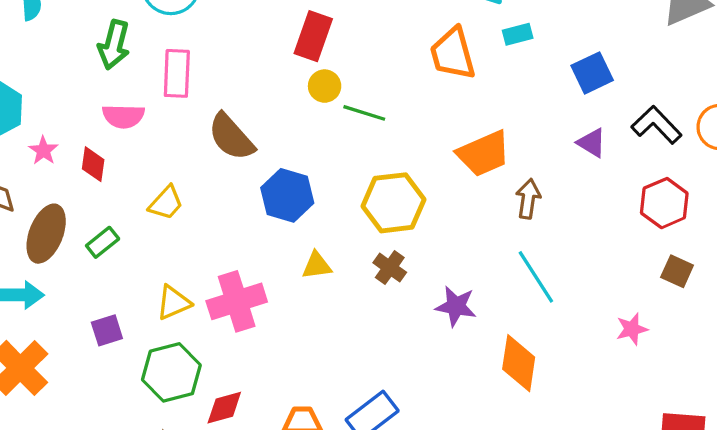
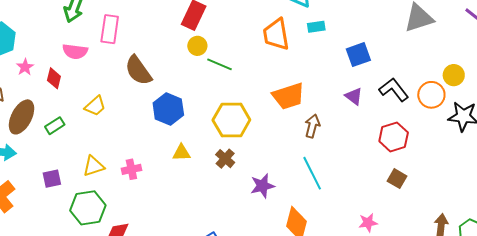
pink cross: (237, 301) -> (131, 169), size x0.6
purple star: (456, 306) -> (262, 186), turned -30
pink star: (632, 329) -> (368, 223), moved

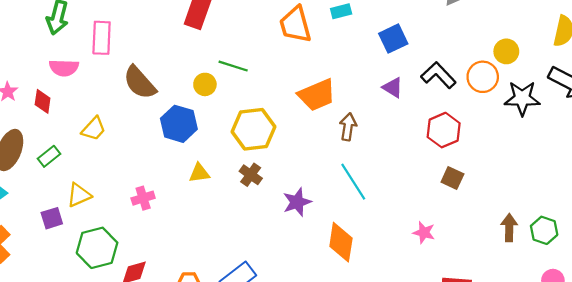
yellow circle: (197, 46) -> (205, 84), moved
yellow triangle: (94, 166) -> (79, 195), moved
pink star: (368, 223) -> (424, 233), turned 30

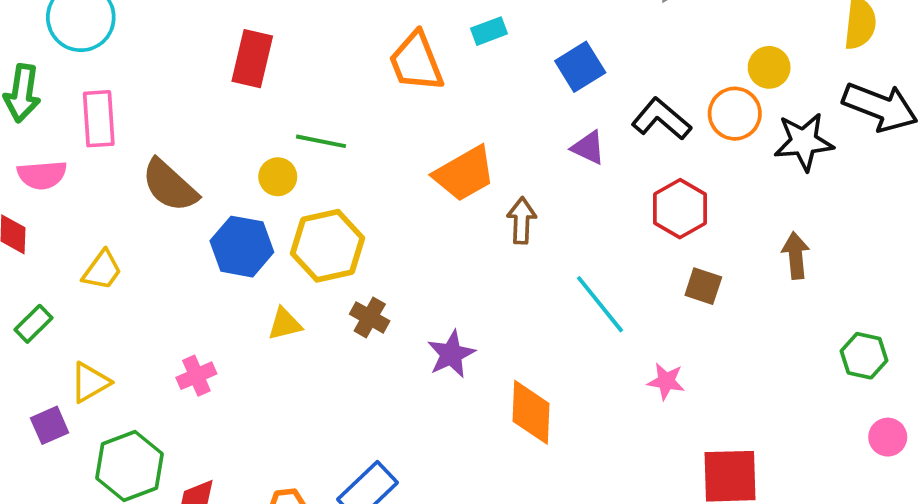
yellow hexagon: (253, 129) -> (327, 246), moved
cyan line: (353, 182) -> (600, 304), moved
brown arrow: (509, 228) -> (796, 255), moved

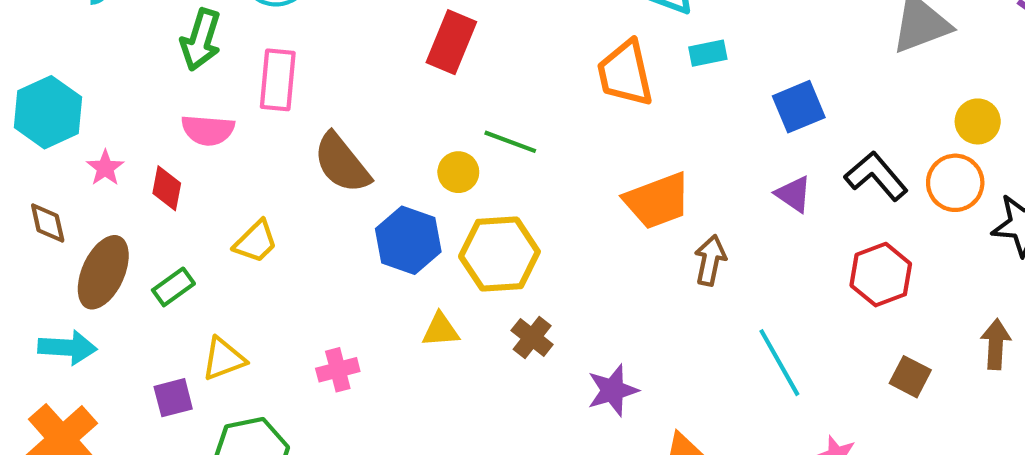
yellow circle: (769, 67) -> (978, 121), moved
brown square: (703, 286) -> (910, 377), moved

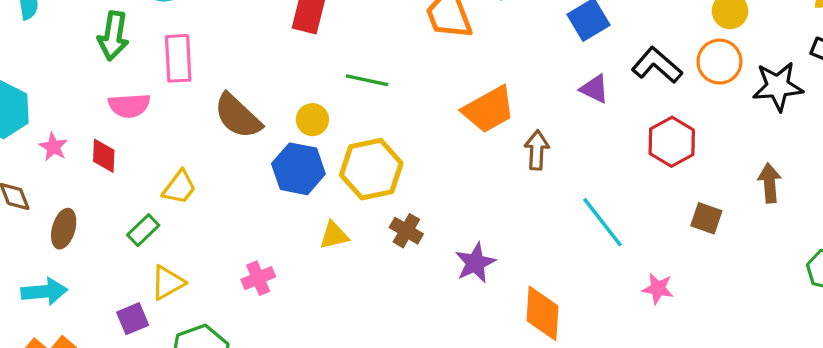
yellow circle: (458, 172) -> (312, 120), moved
brown ellipse: (103, 272) -> (64, 229), size x0.7
green rectangle: (173, 287) -> (143, 230), moved

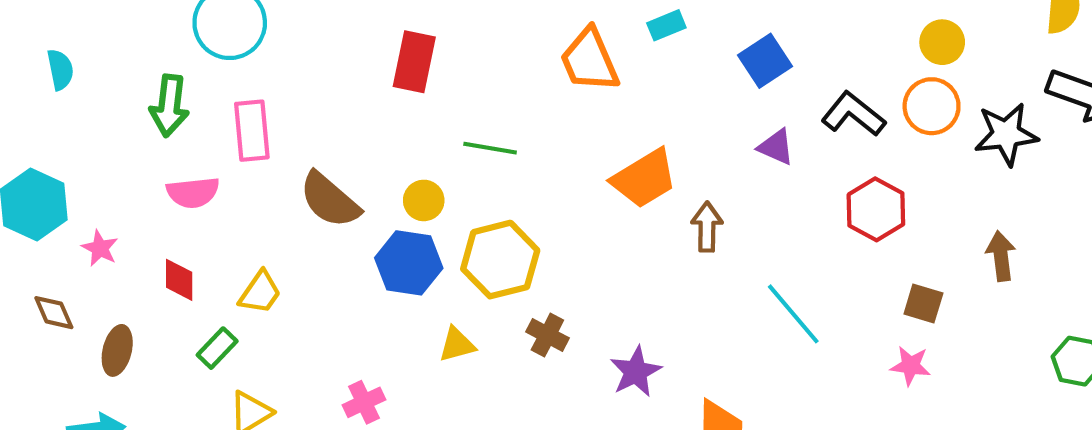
red diamond: (104, 156) -> (179, 280), moved
pink star: (658, 289) -> (911, 366), moved

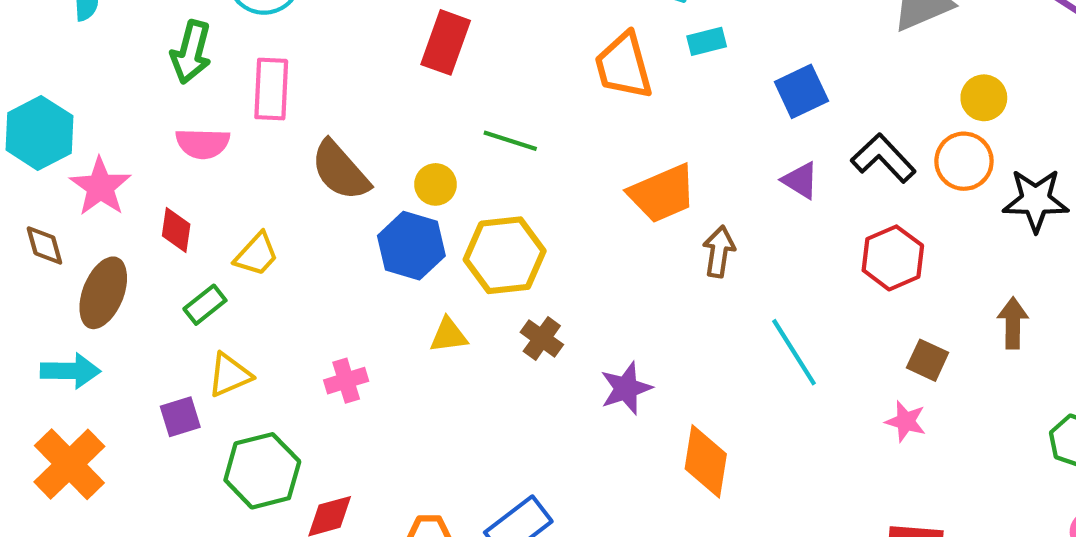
pink star: (100, 248) -> (100, 187), size x1.6
brown ellipse: (117, 350) -> (103, 293), size x1.4

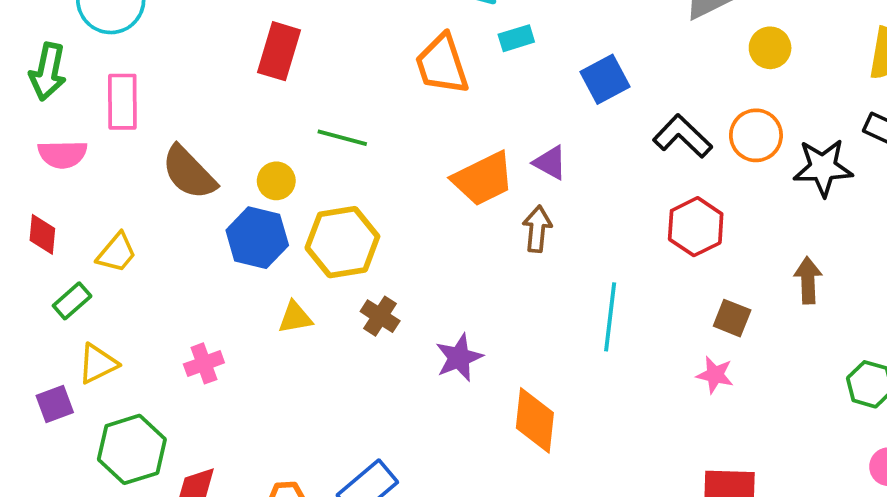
yellow circle: (984, 98) -> (770, 48), moved
purple triangle: (800, 180) -> (550, 163), moved
cyan line: (794, 352) -> (610, 317), turned 42

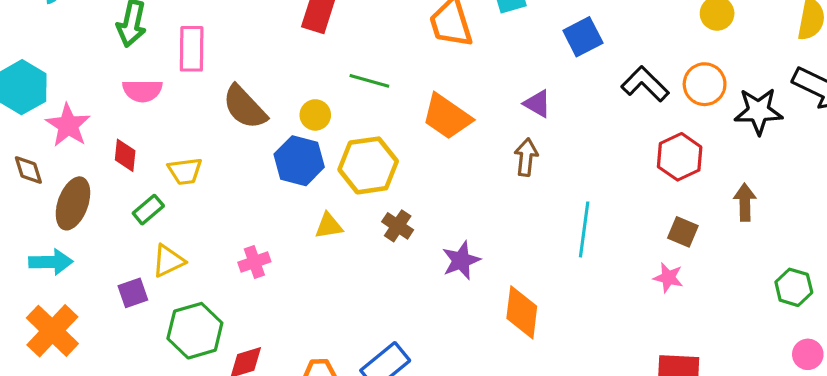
orange trapezoid: (483, 179) -> (447, 117), moved, turned 60
red hexagon: (696, 227) -> (680, 157), moved
yellow trapezoid: (117, 253) -> (185, 171), turned 42

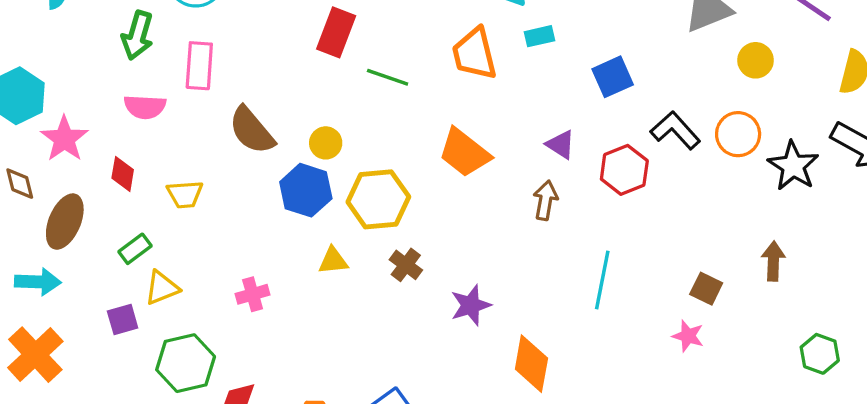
green line: (369, 81) -> (388, 77), moved
black star: (758, 111) -> (793, 166), turned 30
red hexagon: (680, 157) -> (624, 170), moved
green rectangle: (148, 210) -> (135, 249), moved

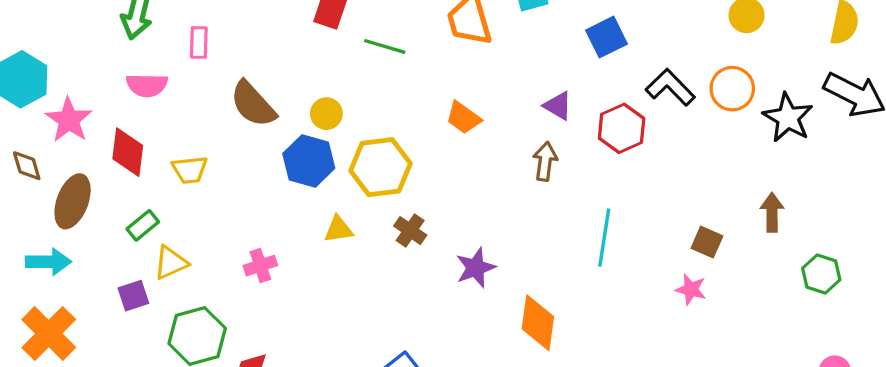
pink rectangle: (199, 66) -> (199, 43), size x0.7
orange trapezoid: (464, 153) -> (463, 118), size x0.7
red diamond: (123, 174) -> (128, 152), size x1.4
green hexagon: (820, 354) -> (821, 274), moved

